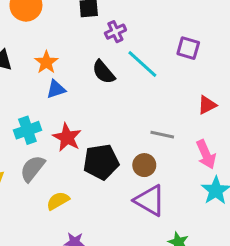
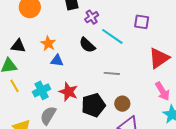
blue triangle: (56, 89) -> (57, 61), turned 32
red triangle: (207, 105) -> (159, 58), size x1.6
gray line: (162, 135) -> (112, 73), moved

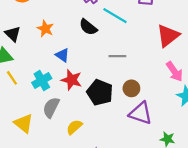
black triangle: (18, 46) -> (13, 34), turned 42
blue triangle: (57, 61) -> (62, 55), moved, turned 32
black pentagon: (93, 105) -> (100, 92), turned -30

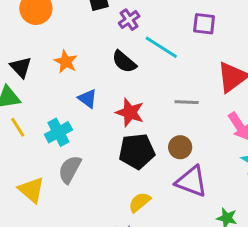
gray line: (117, 56) -> (187, 102), moved
red star: (71, 80) -> (130, 112), moved
black pentagon: (100, 92) -> (137, 151), turned -30
yellow semicircle: (74, 127) -> (140, 202), moved

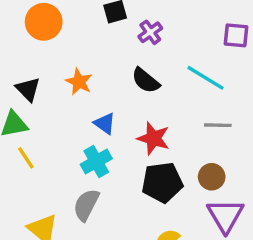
cyan line: (161, 47) -> (205, 78), moved
cyan cross: (58, 132) -> (96, 161), moved
purple triangle: (191, 181) -> (225, 216), turned 40

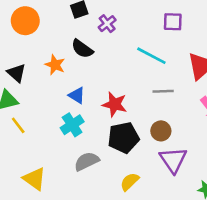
black semicircle: (146, 80) -> (82, 49), moved
gray semicircle: (86, 205) -> (87, 161), moved, turned 40

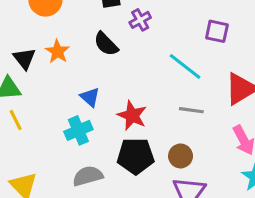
orange star: (55, 65) -> (57, 51), moved

